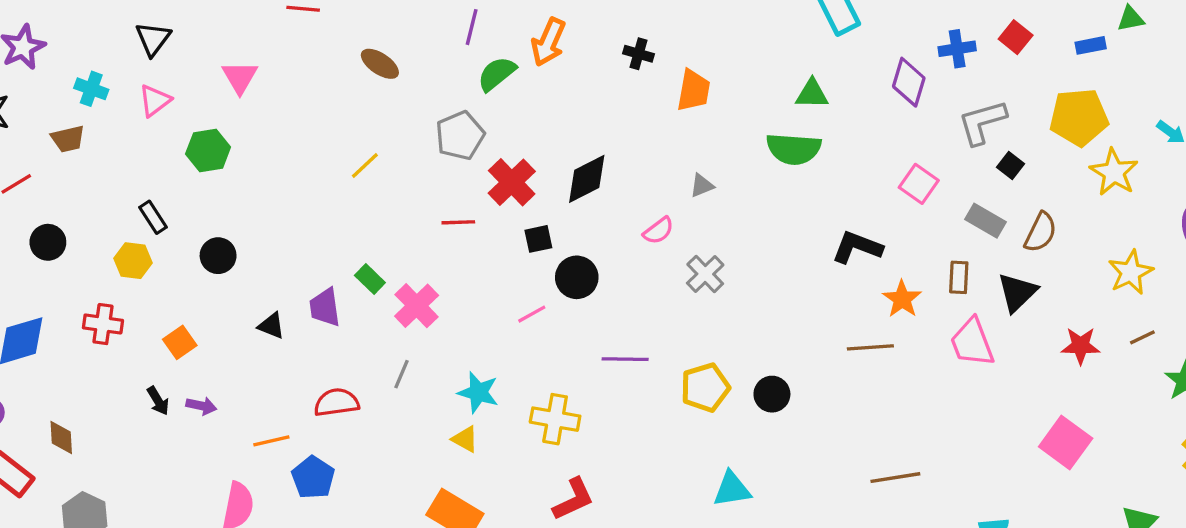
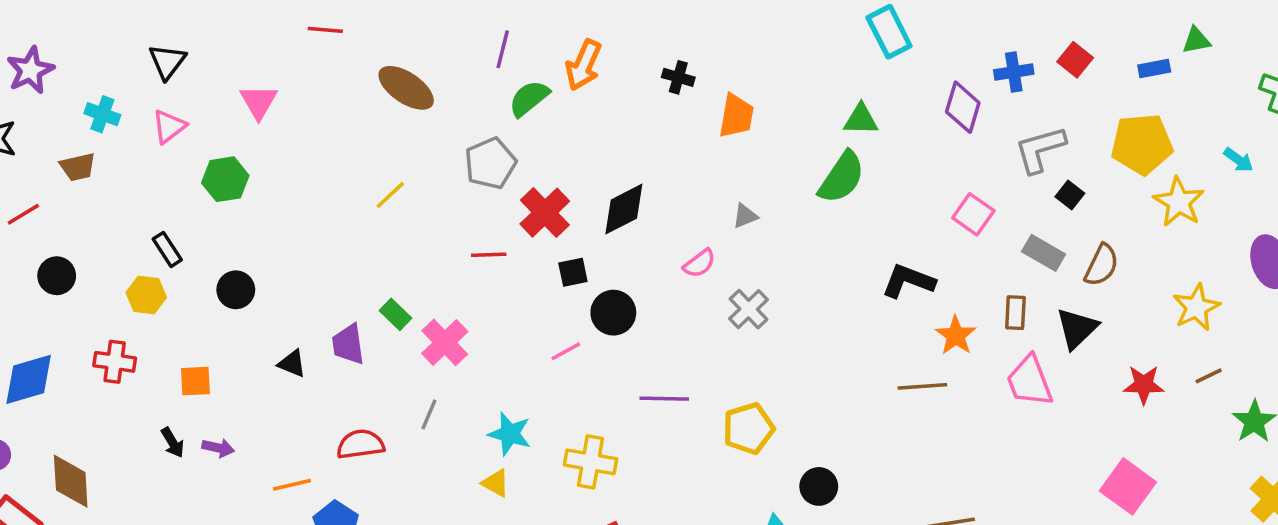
brown ellipse: (380, 64) -> (406, 88), size x1.4
green semicircle: (794, 149) -> (842, 177), turned -60
orange square: (180, 342) -> (195, 381), turned 32
black circle: (772, 394) -> (819, 486), moved
brown diamond: (61, 437) -> (71, 481), size x1.5

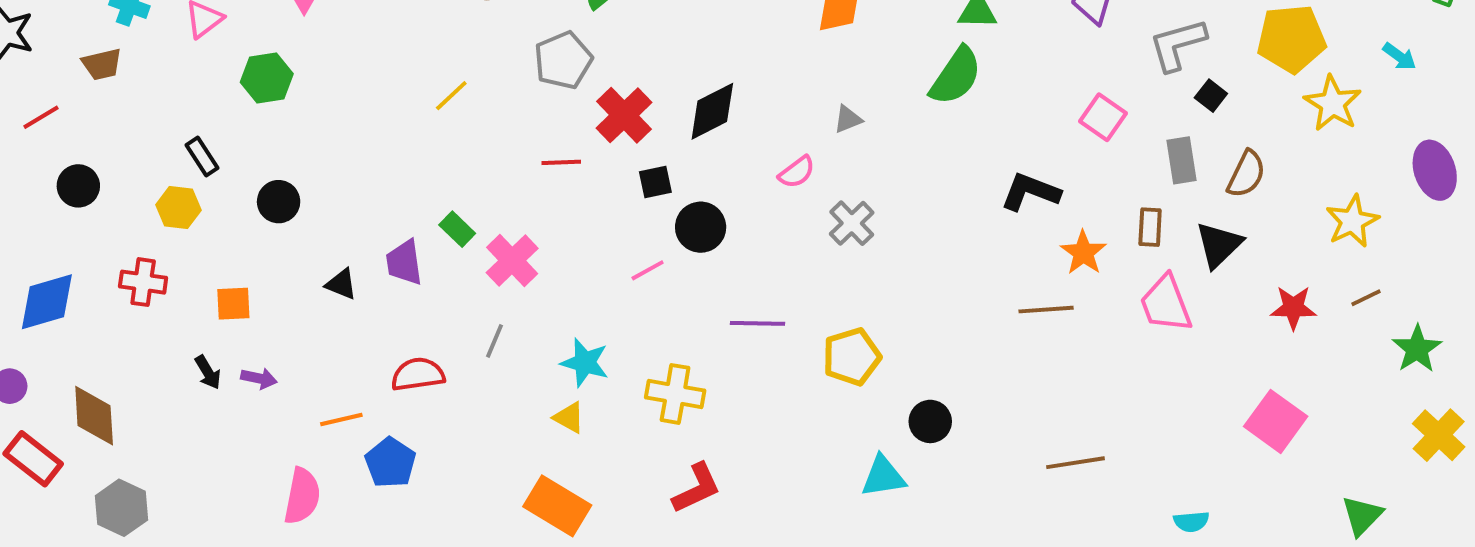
gray rectangle: (1044, 253) -> (1181, 160), turned 51

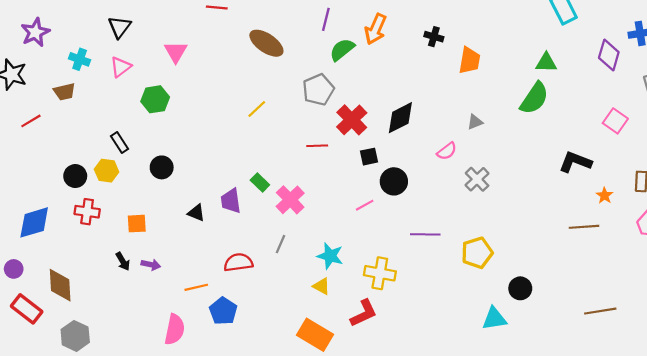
black circle: (78, 186) -> (75, 176), moved
orange star: (1083, 253) -> (605, 195), size x0.7
red L-shape: (697, 488) -> (364, 313), moved

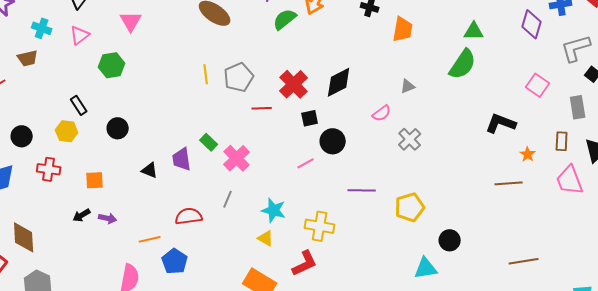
gray pentagon: (318, 90) -> (239, 77), moved
yellow line: (257, 109) -> (206, 74), turned -54
black circle: (75, 176) -> (22, 136), moved
black arrow: (123, 261) -> (82, 215), turned 90

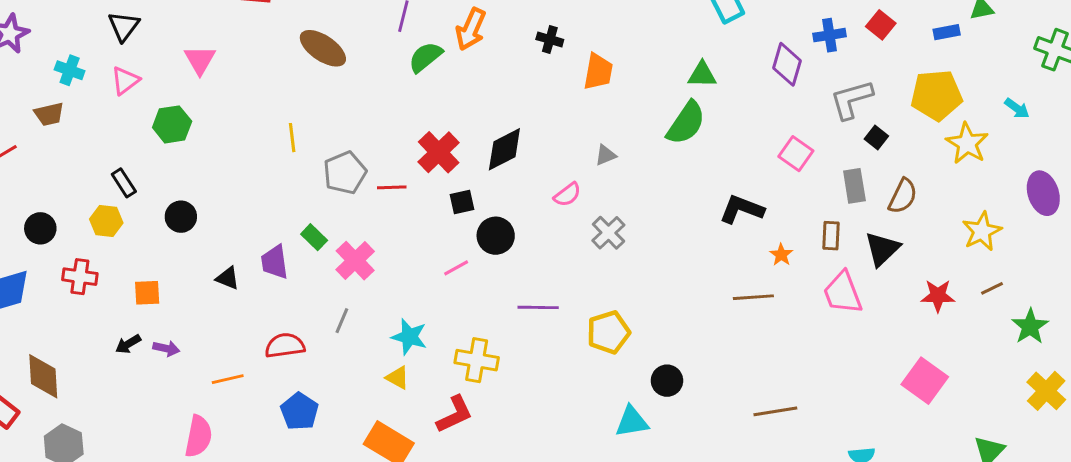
yellow line: (206, 74) -> (292, 138), moved
gray pentagon: (239, 77) -> (345, 173), moved
blue pentagon: (175, 261) -> (299, 411), moved

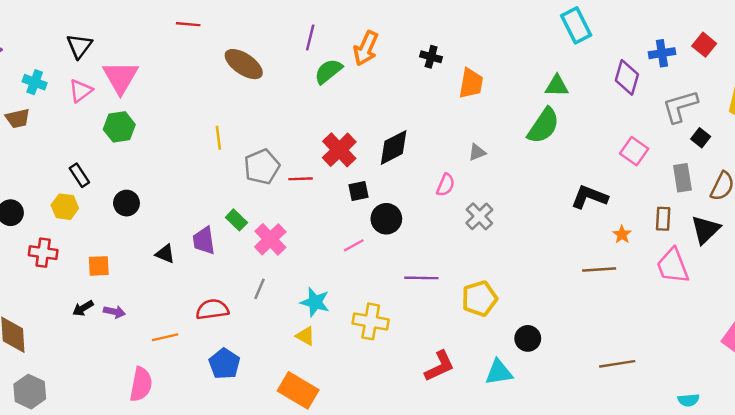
pink triangle: (200, 60) -> (120, 77), moved, size x1.4
pink semicircle: (567, 195) -> (446, 185), turned -30
red L-shape: (455, 414) -> (440, 366), moved

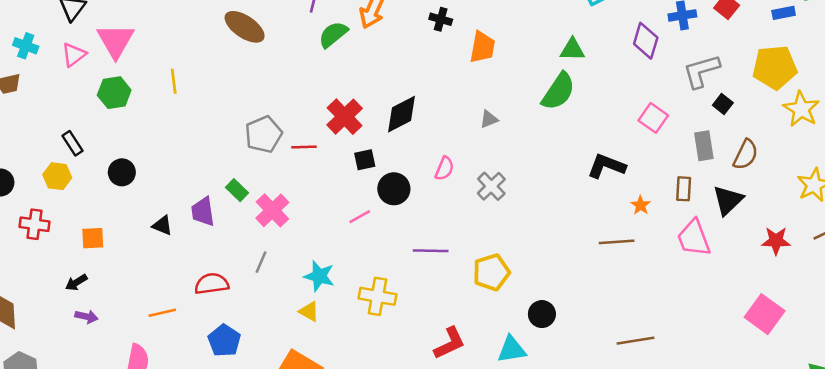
yellow line: (218, 138) -> (174, 81), moved
pink semicircle: (446, 185) -> (444, 169), moved
purple arrow: (114, 312) -> (86, 317), moved

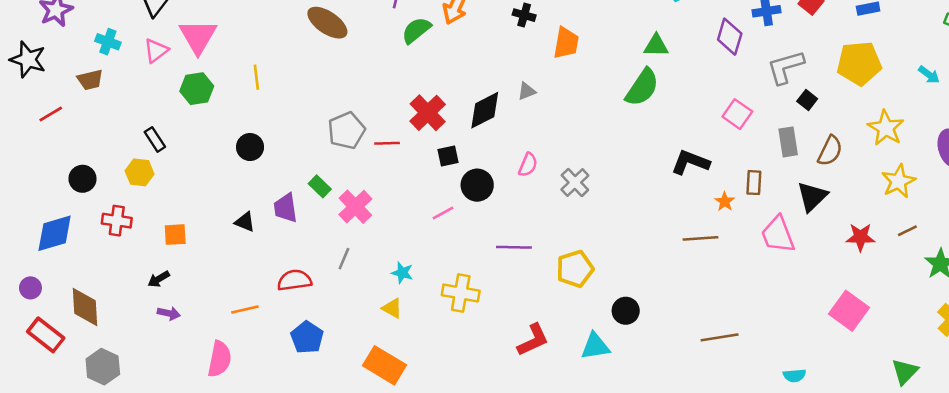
yellow star: (801, 109) -> (886, 128), moved
gray triangle: (489, 119) -> (527, 91), moved
black circle: (122, 172) -> (250, 147), moved
brown rectangle: (684, 189) -> (754, 183), moved
cyan star: (319, 276) -> (402, 273), size x0.7

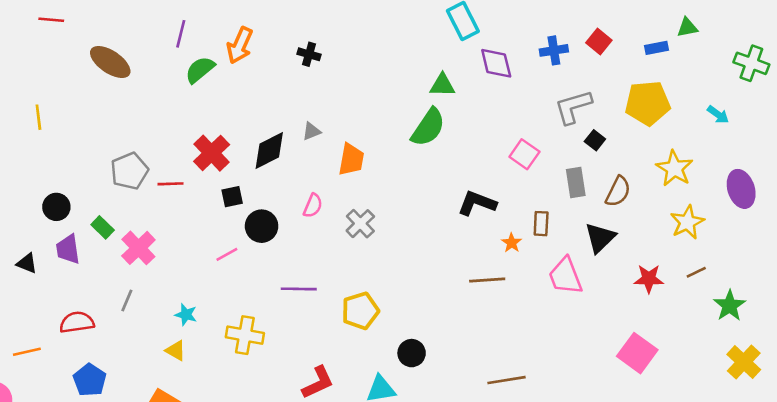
purple diamond: (730, 37) -> (496, 63), moved, turned -30
orange trapezoid: (566, 43) -> (351, 159), moved
black circle: (250, 147) -> (56, 207), moved

